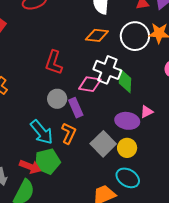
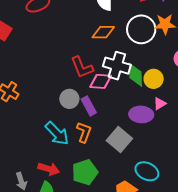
red L-shape: (54, 63) -> (82, 67), moved, turned -35
yellow circle: (127, 148) -> (154, 79), moved
green pentagon: (47, 161) -> (85, 172), moved

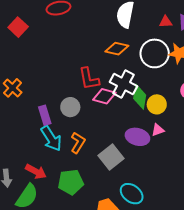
purple rectangle: (89, 106) -> (45, 115), moved

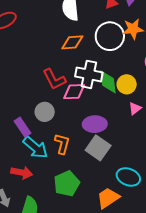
purple ellipse: (137, 137) -> (95, 124), moved
red arrow: (36, 172) -> (22, 173), moved

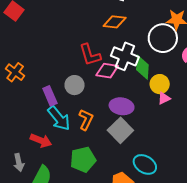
white circle: (110, 36) -> (163, 38), moved
yellow circle: (127, 84) -> (160, 84), moved

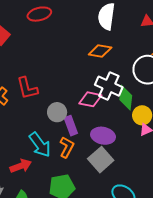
red L-shape: (90, 55) -> (27, 88), moved
purple rectangle: (50, 96) -> (71, 126), moved
red arrow: (41, 141) -> (21, 166), turned -45

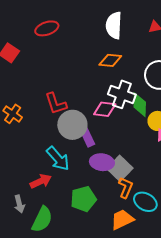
red L-shape: (27, 88) -> (56, 104), moved
gray circle: (57, 112) -> (72, 125), size x1.5
purple ellipse: (103, 136) -> (102, 162), moved
orange L-shape: (67, 147) -> (126, 188), moved

